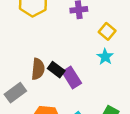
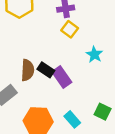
yellow square: (107, 31) -> (70, 29), moved

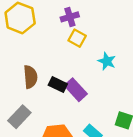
brown semicircle: (28, 70) -> (30, 77), moved

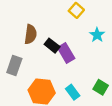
gray rectangle: (19, 117) -> (14, 65), turned -36

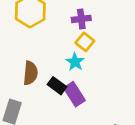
cyan star: (97, 35) -> (75, 62), moved

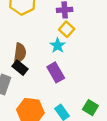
black rectangle: (57, 86) -> (20, 68), moved

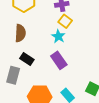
brown semicircle: (20, 53) -> (20, 33), moved

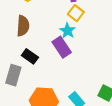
purple rectangle: (59, 60) -> (62, 47), moved

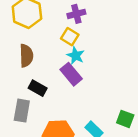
yellow square: (76, 13) -> (70, 37), moved

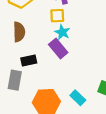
yellow square: (70, 37) -> (57, 16), turned -35
black rectangle: (38, 88) -> (29, 60), turned -42

